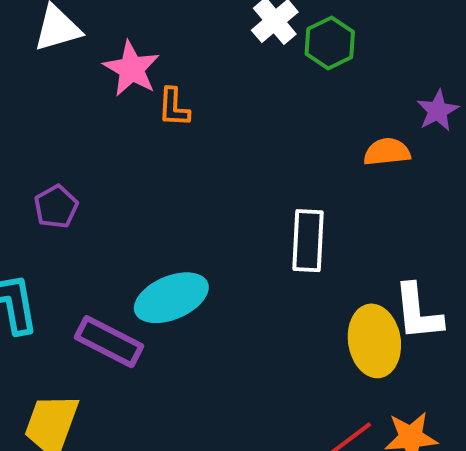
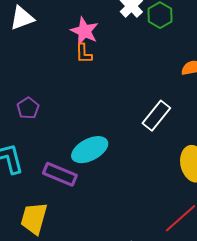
pink star: (132, 69) -> (85, 31), moved
white rectangle: (308, 241) -> (156, 116), turned 40

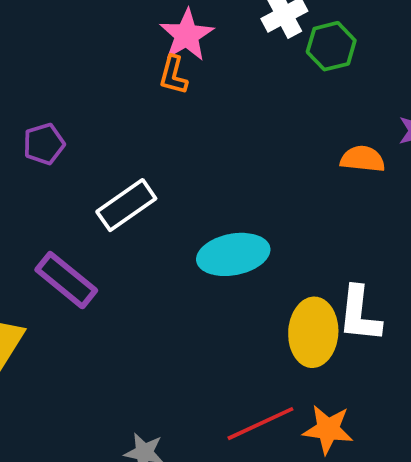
white rectangle: (156, 116) -> (126, 205), moved
cyan ellipse: (90, 150) -> (233, 254), moved

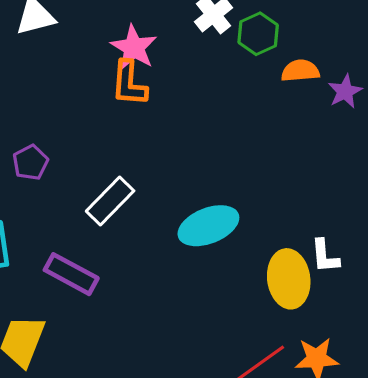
orange L-shape: (173, 75) -> (129, 83), size x1.4
orange semicircle: (363, 159) -> (300, 71), moved
white L-shape: (360, 314) -> (325, 256), size x0.7

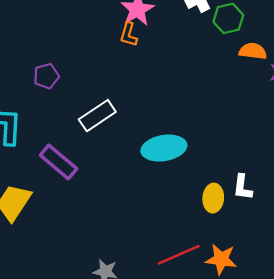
orange L-shape: (129, 83) -> (129, 34), size x0.7
yellow ellipse: (289, 279) -> (213, 198), size x0.7

